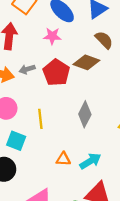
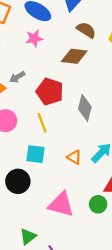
red pentagon: (56, 73) -> (50, 92), moved
cyan square: (16, 141) -> (35, 154), moved
orange triangle: (63, 159) -> (74, 157), turned 42

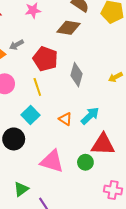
cyan square: (35, 154) -> (30, 115), turned 36

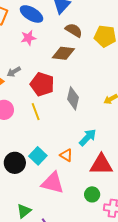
cyan square: (30, 115) -> (38, 156), moved
orange triangle: (65, 119) -> (66, 155), moved
green circle: (85, 162) -> (92, 194), moved

